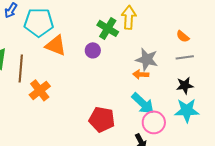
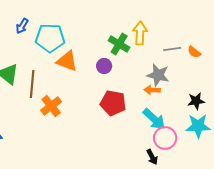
gray line: (185, 57) -> (172, 49), moved
red pentagon: (102, 119) -> (113, 103), moved

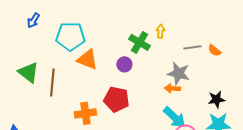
blue arrow: (22, 26) -> (33, 20), moved
yellow arrow: (140, 33) -> (160, 31), size x0.6
red pentagon: (113, 103) -> (116, 99), moved
orange cross: (51, 106) -> (85, 113), moved, turned 30

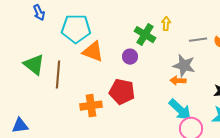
blue arrow: (33, 20) -> (39, 13), turned -56

